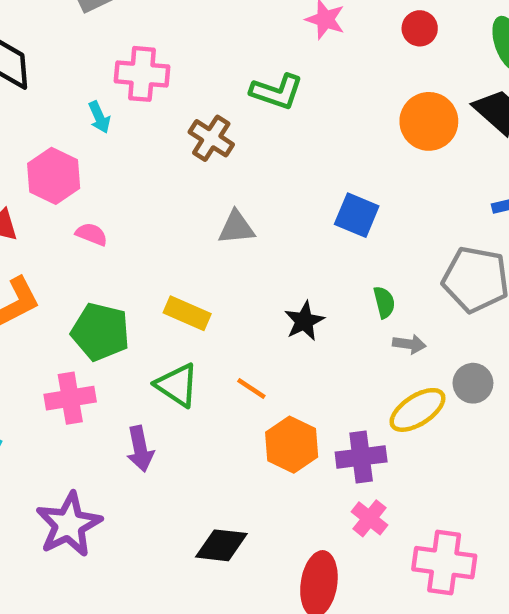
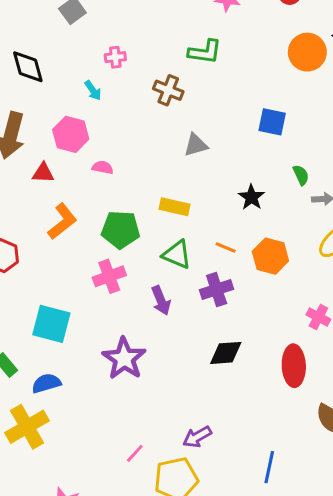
pink cross: (142, 74) -> (115, 57), size x0.6
orange hexagon: (292, 445) -> (270, 256), moved
purple cross: (361, 457) -> (217, 290), moved

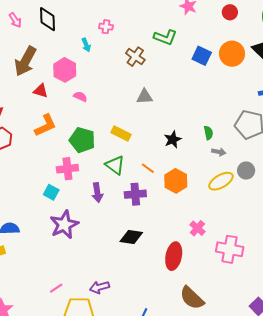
blue square: (272, 122) -> (202, 56), moved
cyan square: (51, 324) -> (51, 192), moved, size x0.6

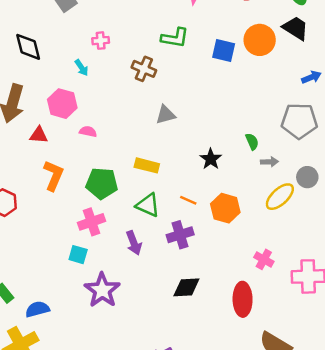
orange L-shape: (45, 125) -> (54, 176), turned -30

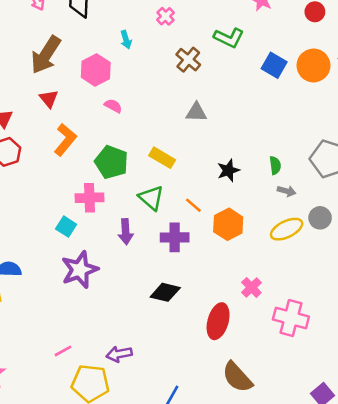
pink cross: (101, 41) -> (166, 16), moved, turned 35
red triangle: (39, 135) -> (49, 99), moved, turned 30

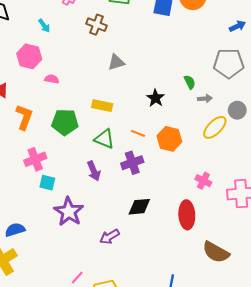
pink cross: (89, 198) -> (35, 159), moved
purple arrow: (119, 354) -> (109, 237), moved

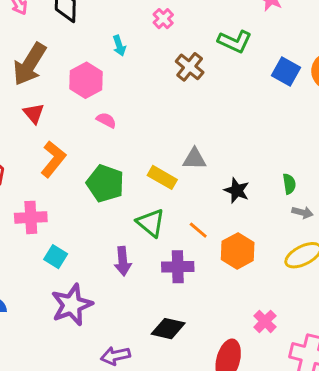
gray triangle: (116, 62) -> (194, 159), moved
black star: (156, 98) -> (237, 190), turned -30
pink cross: (35, 159) -> (31, 217), moved

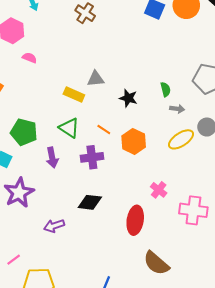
green pentagon: (105, 183) -> (24, 132), moved

